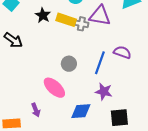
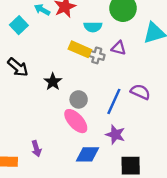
black star: (43, 15) -> (53, 82), moved
purple triangle: (100, 16) -> (119, 48), size x0.6
pink ellipse: (54, 88) -> (76, 121), moved

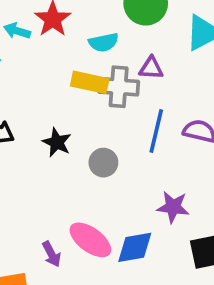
gray cross: (97, 55) -> (119, 87), size x1.5
blue line: (114, 101) -> (156, 131), moved
pink ellipse: (76, 121) -> (90, 240), moved

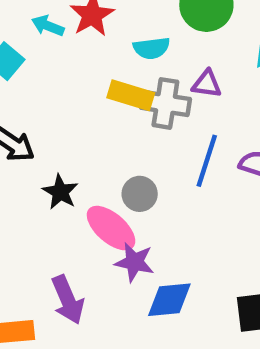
black star: (57, 142) -> (60, 192), moved
purple star: (173, 207) -> (134, 262), moved
pink ellipse: (90, 240) -> (111, 228), moved
purple arrow: (51, 254) -> (68, 300), size x1.5

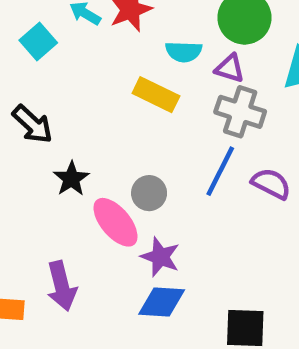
purple triangle: (207, 84) -> (230, 68), moved
gray cross: (165, 103) -> (240, 112), moved
purple star: (134, 262) -> (160, 257), moved

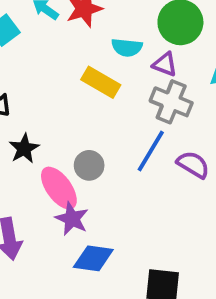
purple star: (160, 257) -> (72, 219), moved

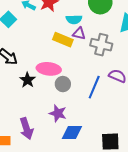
purple triangle: (165, 64) -> (79, 34), moved
blue line: (151, 151) -> (94, 87), moved
pink ellipse: (59, 188) -> (49, 69), moved, turned -40

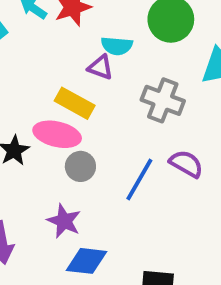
purple triangle: (79, 34) -> (100, 67), moved
yellow rectangle: (63, 40) -> (75, 103), moved

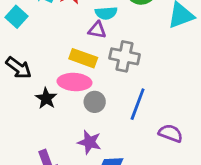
gray cross: (163, 100) -> (125, 56), moved
purple semicircle: (186, 164) -> (171, 133), moved

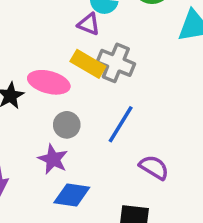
yellow rectangle: (83, 58) -> (88, 64), moved
gray circle: (95, 102) -> (67, 125), moved

